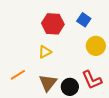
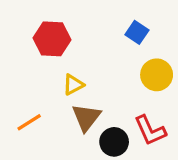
red hexagon: (53, 24) -> (52, 39), moved
brown triangle: (48, 83) -> (86, 117), moved

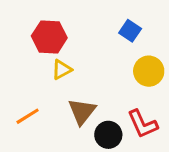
yellow triangle: (73, 85) -> (62, 70), moved

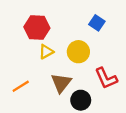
yellow circle: (149, 71) -> (78, 52), moved
red L-shape: (143, 124) -> (106, 78), moved

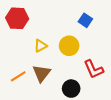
red hexagon: (37, 27) -> (17, 18), moved
brown triangle: (61, 83) -> (42, 73), moved

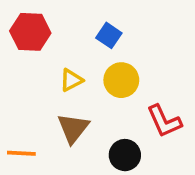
blue square: (85, 20) -> (109, 35), moved
orange line: (18, 76) -> (21, 153), moved, turned 35

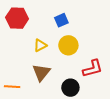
blue square: (109, 35) -> (61, 20), turned 32
red L-shape: (164, 121) -> (93, 68), turned -80

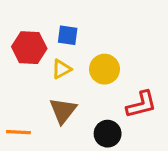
red hexagon: (17, 18) -> (29, 48), moved
blue square: (61, 20) -> (68, 35), moved, turned 32

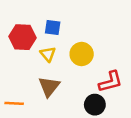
yellow triangle: (61, 69) -> (48, 54), turned -42
black circle: (108, 134) -> (95, 105), moved

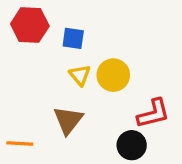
red hexagon: (23, 37) -> (30, 25), moved
yellow triangle: (48, 54) -> (80, 75), moved

